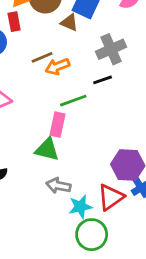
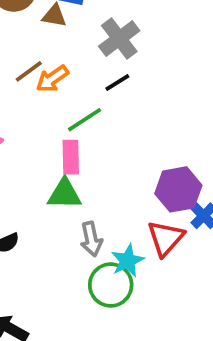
gray arrow: (58, 186) -> (91, 239), turned -100
green circle: (92, 235) -> (111, 285), moved

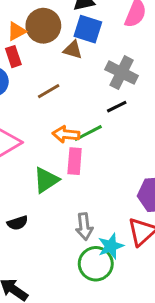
gray cross: (119, 39) -> (122, 73), turned -32
orange arrow: (52, 79) -> (66, 134), moved, turned 35
green triangle: (64, 194) -> (46, 180), moved, turned -40

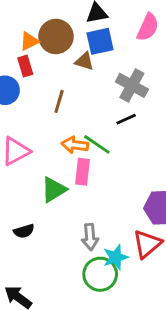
blue square: (88, 29) -> (100, 41), turned -32
brown line: (49, 91) -> (59, 101), turned -45
green line: (88, 133) -> (97, 144), turned 60

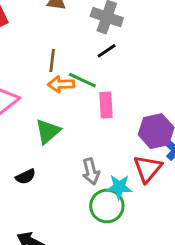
brown line: (59, 101) -> (52, 61), moved
pink rectangle: (83, 172) -> (106, 105), moved
cyan star: (116, 257) -> (119, 187), turned 30

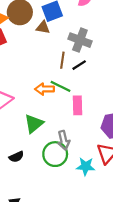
brown line: (52, 61) -> (62, 60), moved
gray arrow: (91, 171) -> (64, 140), moved
green circle: (107, 206) -> (55, 154), moved

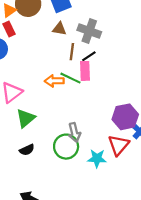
brown triangle: (43, 27) -> (59, 29), moved
pink rectangle: (78, 105) -> (85, 71), moved
green triangle: (34, 124) -> (26, 118), moved

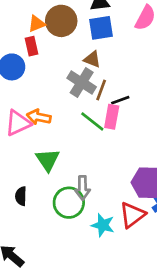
gray cross: (89, 31) -> (82, 82), moved
orange arrow: (54, 81) -> (39, 117), moved
green triangle: (26, 118) -> (48, 160), moved, turned -36
black semicircle: (27, 150) -> (21, 196), turned 104

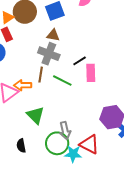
brown line: (101, 90) -> (41, 75), moved
pink rectangle: (112, 117) -> (91, 73), moved
red triangle: (132, 215) -> (89, 144), moved, turned -45
cyan star: (103, 225) -> (73, 154), moved

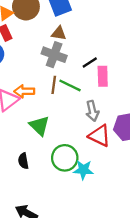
brown line: (41, 75) -> (54, 85), moved
gray arrow: (65, 131) -> (92, 111), moved
red triangle: (89, 144) -> (100, 136), moved

